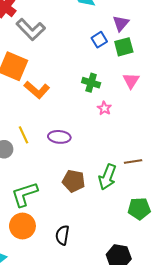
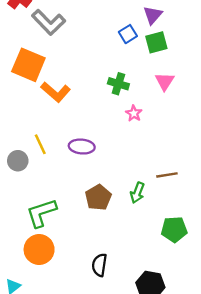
green arrow: (107, 177) -> (137, 193), size x0.7
brown pentagon: (74, 181) -> (98, 197), turned 30
black semicircle: (62, 235) -> (99, 265), moved

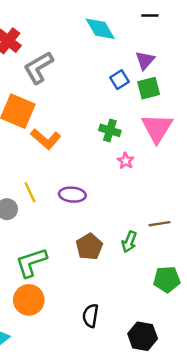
gray L-shape: (49, 22) -> (38, 68), turned 104
pink triangle: (165, 81) -> (157, 128), size x1.6

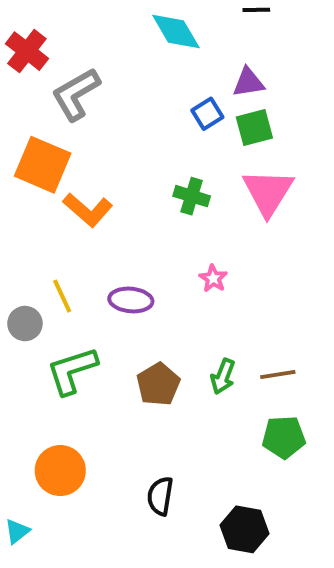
purple triangle: (145, 60) -> (248, 82), turned 40
pink star: (126, 161) -> (213, 278), moved
brown line: (160, 224) -> (278, 374), moved
green L-shape: (31, 262) -> (72, 371), moved

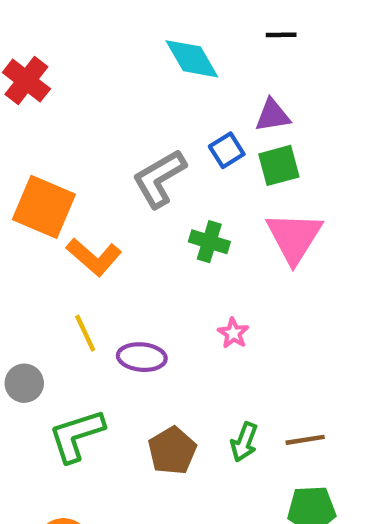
gray L-shape: (76, 94) -> (159, 179), moved
yellow line: (62, 296) -> (85, 333), moved

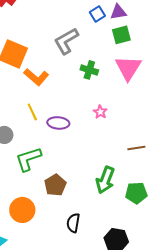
blue square: (227, 150) -> (97, 14), moved
brown line: (305, 440) -> (136, 148), moved
green arrow: (244, 442) -> (105, 180), moved, size x1.5
brown pentagon: (172, 451) -> (55, 185), moved

